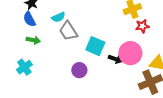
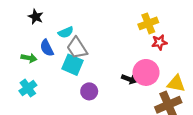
blue semicircle: (29, 19) -> (47, 48), moved
green arrow: (33, 40) -> (29, 58), moved
cyan square: (95, 46) -> (72, 65), moved

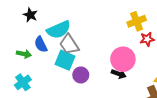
cyan semicircle: (66, 32) -> (59, 30), size x1.6
pink circle: (146, 72) -> (123, 59), moved
purple circle: (89, 91) -> (81, 75), moved

